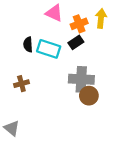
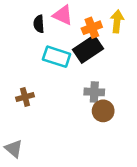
black rectangle: (76, 42) -> (88, 49), size x1.6
black semicircle: (28, 45) -> (39, 24), moved
gray cross: (81, 79) -> (94, 92), size x0.7

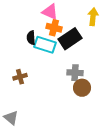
black semicircle: (39, 24) -> (31, 38), moved
orange cross: (92, 28) -> (54, 28), moved, turned 35

